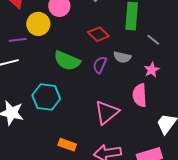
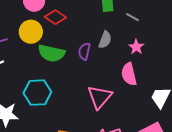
yellow circle: (38, 24) -> (31, 32), moved
red diamond: (98, 34) -> (55, 17), moved
gray semicircle: (122, 57) -> (105, 40), turned -72

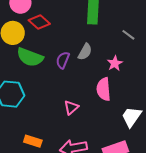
gray line: (132, 17) -> (128, 35), moved
pink triangle: (100, 97) -> (71, 107), size x0.6

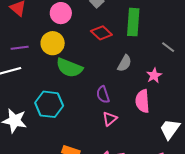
red diamond: (39, 22) -> (101, 33), moved
purple semicircle: (63, 60) -> (103, 95), moved, turned -42

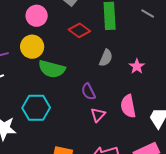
gray line: (168, 47) -> (148, 13), moved
pink semicircle: (142, 101) -> (128, 106), moved

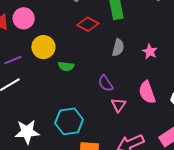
pink circle: (37, 16) -> (24, 18), moved
green semicircle: (52, 69) -> (66, 66), size x0.6
cyan hexagon: (36, 108) -> (69, 121), moved

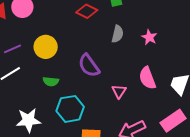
yellow circle: (43, 47) -> (46, 47), moved
green semicircle: (66, 66) -> (51, 81), moved
purple semicircle: (106, 83) -> (89, 66), moved, size x1.4

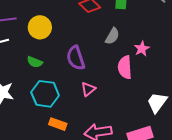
pink semicircle: (147, 78) -> (125, 67), moved
pink triangle: (119, 91) -> (88, 89), moved

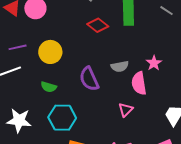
gray semicircle: (112, 36) -> (120, 66), moved, turned 54
pink triangle: (88, 89) -> (126, 110), moved

